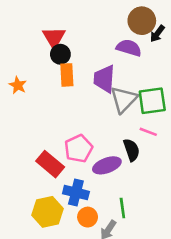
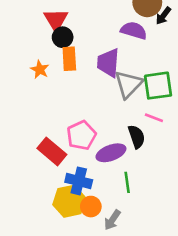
orange star: (18, 85) -> (40, 69), moved
green line: (122, 208) -> (127, 182), moved
yellow hexagon: (47, 212) -> (69, 201), moved

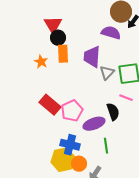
gray triangle: (128, 84) -> (107, 73), size x0.7
red rectangle: (52, 151) -> (50, 105), moved

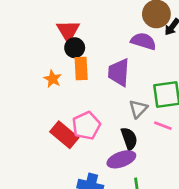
gray triangle: (107, 73) -> (138, 109), moved
pink pentagon: (72, 111) -> (86, 126), moved
black semicircle: (113, 112) -> (129, 139), moved

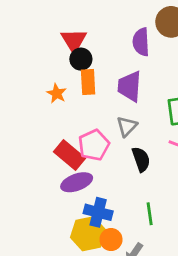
purple semicircle: (143, 41) -> (141, 42), moved, turned -110
gray triangle: (138, 109) -> (127, 126), moved
purple ellipse: (121, 159) -> (77, 182), moved

